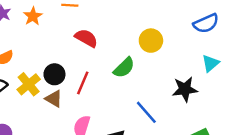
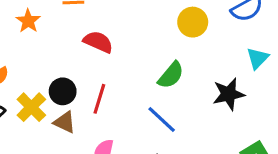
yellow circle: (151, 41) -> (193, 22), moved
green semicircle: (124, 68) -> (171, 75), moved
blue line: (146, 112) -> (162, 119), moved

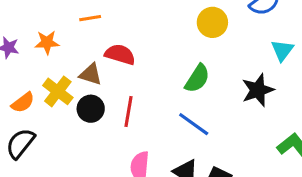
orange star: (28, 21) -> (47, 42), turned -30
yellow cross: (31, 107) -> (58, 91), moved
brown triangle: (65, 122) -> (91, 74), moved

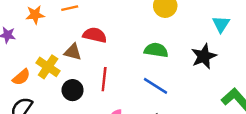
orange star: (47, 42) -> (35, 15), moved
green semicircle: (197, 78) -> (156, 50), turned -110
black circle: (91, 109) -> (73, 90), moved

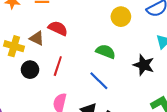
black star: (204, 56) -> (144, 65), turned 30
yellow cross: (48, 67) -> (14, 46), turned -30

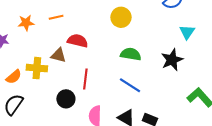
yellow circle: (121, 17) -> (121, 17), moved
black star: (144, 65) -> (172, 60), turned -30
black circle: (30, 70) -> (66, 99), moved

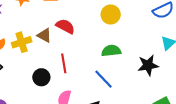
green semicircle: (131, 54) -> (111, 51), turned -30
yellow cross: (37, 68) -> (22, 42), turned -36
red line: (85, 79) -> (64, 63), turned -30

